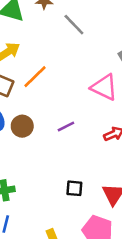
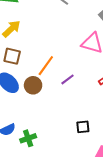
orange line: (35, 77) -> (46, 66), moved

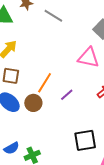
black square: (83, 127) -> (85, 140), size x1.6

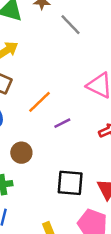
brown circle: (33, 103) -> (21, 153), moved

